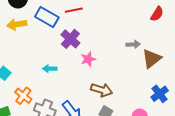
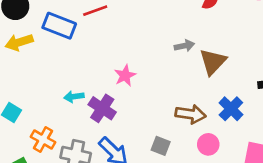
purple cross: (70, 39) -> (102, 108), moved
brown arrow: (102, 90) -> (191, 114), moved

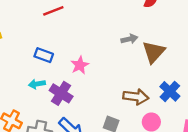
blue rectangle: (59, 26) -> (44, 55), moved, size x0.7

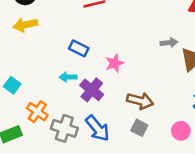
brown arrow: (136, 97) -> (140, 101), moved

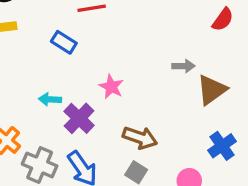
blue rectangle: (79, 48) -> (64, 42), moved
pink star: (115, 63) -> (111, 87), turned -30

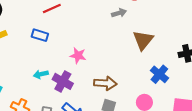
gray arrow: (183, 66) -> (119, 13), moved

